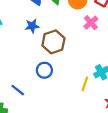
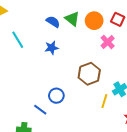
brown hexagon: (53, 42) -> (89, 74), moved
blue circle: (44, 70) -> (56, 96), moved

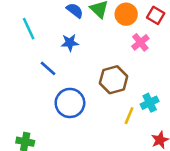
blue circle: (56, 96) -> (70, 103), size x1.5
blue line: (40, 110) -> (48, 68), moved

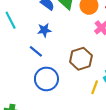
blue line: (48, 68) -> (36, 51), moved

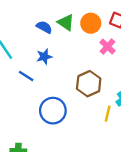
blue line: (36, 51) -> (26, 76), moved

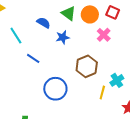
blue semicircle: (44, 27) -> (43, 23), moved
blue star: (44, 57) -> (63, 37), moved

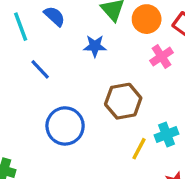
blue semicircle: (43, 23) -> (54, 16), moved

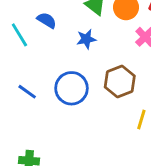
blue line: (40, 69) -> (27, 92), moved
blue circle: (65, 126) -> (71, 88), moved

